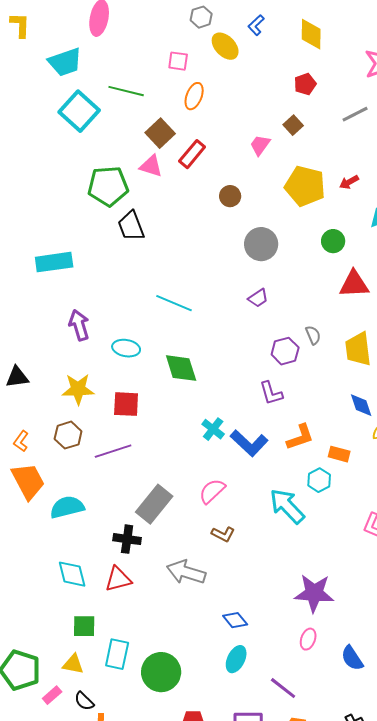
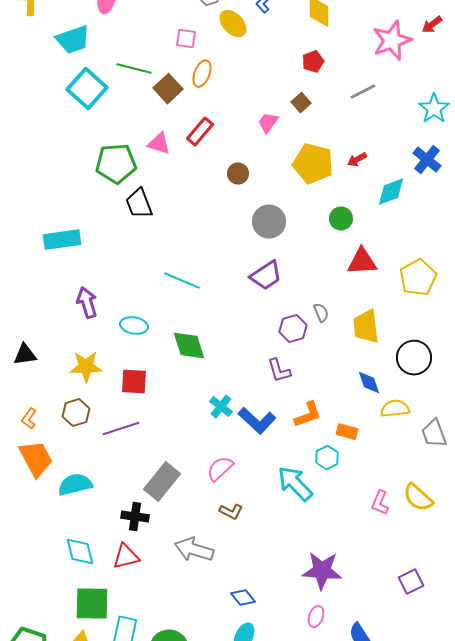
brown square: (160, 133) -> (168, 89), moved
purple trapezoid: (258, 298) -> (266, 276), size x1.6
green square: (84, 626) -> (92, 604), size x1.5

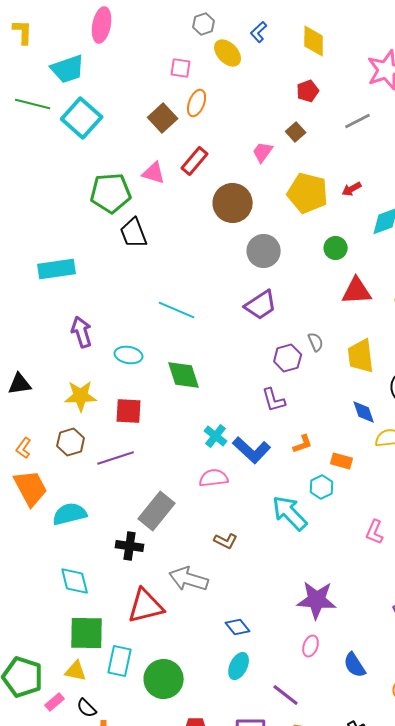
green line: (134, 69) -> (33, 104), moved
brown circle: (238, 174) -> (233, 203), size x1.8
orange L-shape: (308, 415) -> (303, 444), size x0.7
pink semicircle: (220, 469) -> (214, 478), moved, turned 36
red triangle: (126, 557) -> (146, 606), moved, size x1.4

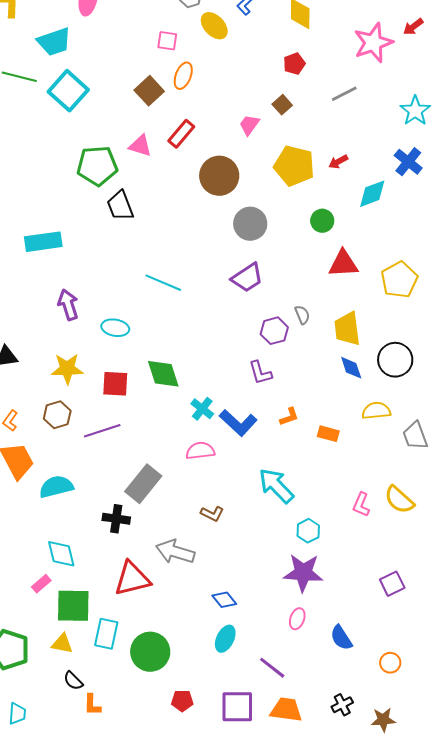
green diamond: (184, 375) -> (163, 374), moved
blue diamond: (364, 412) -> (351, 368), moved
cyan hexagon: (322, 487) -> (308, 531), moved
pink rectangle: (55, 702) -> (41, 584), moved

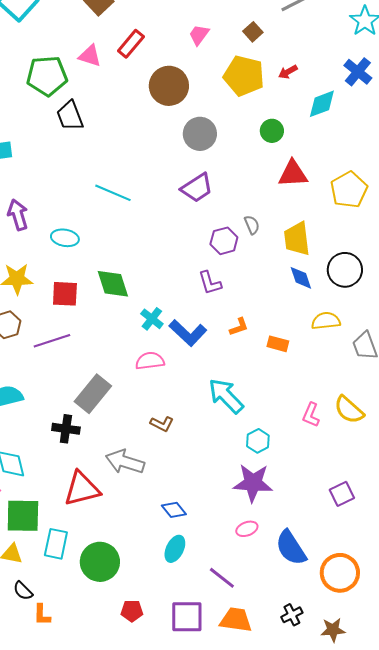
brown square: (282, 105) -> (253, 32), moved
pink ellipse: (297, 619) -> (247, 529), turned 50
blue semicircle: (341, 638) -> (291, 548), size x1.4
orange circle: (390, 663) -> (340, 573), size x1.8

